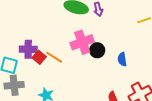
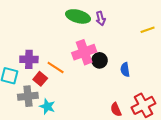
red square: (39, 57) -> (40, 79), moved
gray cross: (14, 85) -> (28, 96), moved

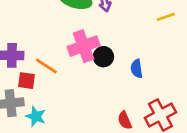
red square: (40, 79) -> (26, 81), turned -32

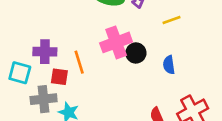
yellow line: (166, 17) -> (171, 20), moved
orange line: (46, 66) -> (79, 62), turned 40

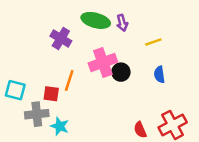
purple cross: (45, 52) -> (61, 38), moved, turned 30
orange line: (79, 62) -> (69, 81), turned 35
blue semicircle: (169, 65) -> (159, 74), moved

